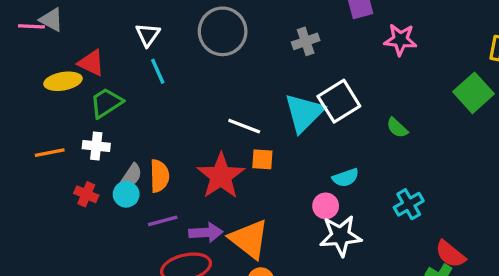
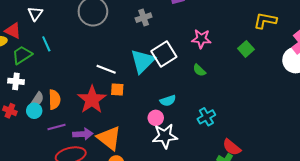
white triangle: (148, 35) -> (35, 13), moved
pink star: (400, 40) -> (201, 39), moved
cyan line: (158, 71) -> (46, 44), moved
green square: (474, 93) -> (246, 49), size x0.7

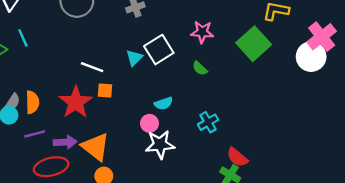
green square: (246, 49) -> (254, 44), size x1.8
cyan triangle: (143, 61) -> (134, 58), size x0.6

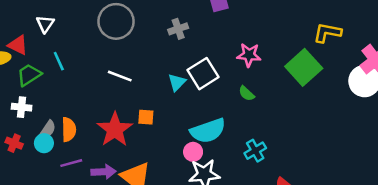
white line: (92, 67) -> (120, 76), moved
cyan semicircle: (164, 103) -> (208, 131), size x1.8

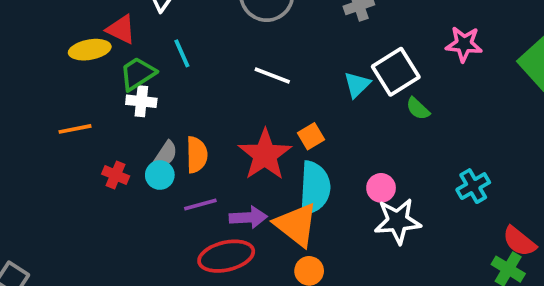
green semicircle: (246, 93) -> (418, 109), moved
white cross: (22, 107) -> (141, 101), moved
orange square: (146, 117) -> (311, 136), turned -35
cyan semicircle: (208, 131) -> (315, 188), moved, turned -68

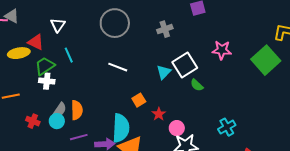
red star: (265, 155) -> (159, 114), moved, size x0.5
cyan semicircle: (315, 188) -> (121, 128), moved

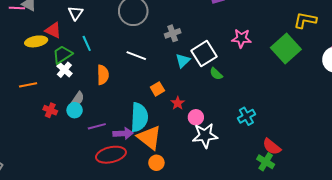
gray cross: (165, 29) -> (173, 33), moved
white cross: (47, 81) -> (64, 70), turned 35
orange semicircle: (77, 110) -> (103, 75), moved

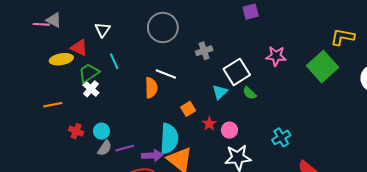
cyan triangle: (183, 61) -> (220, 92), moved
orange semicircle: (103, 75) -> (151, 88), moved
gray semicircle: (78, 99) -> (105, 148), moved
pink circle: (196, 117) -> (229, 130), moved

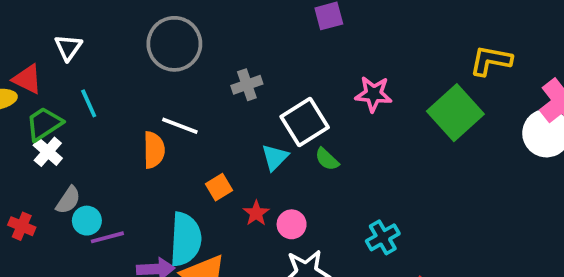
cyan circle: (101, 131) -> (87, 221), moved
gray semicircle: (105, 148) -> (68, 200), moved
purple line: (125, 148) -> (107, 237), moved

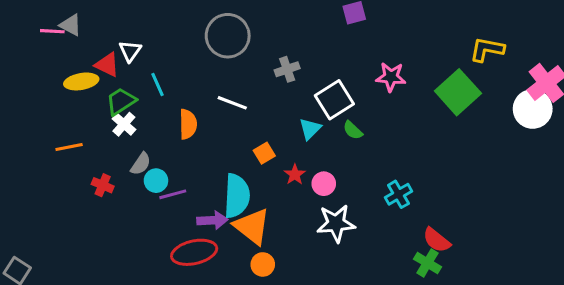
white triangle: (68, 48) -> (130, 51), moved
orange semicircle: (154, 150) -> (188, 124), moved

